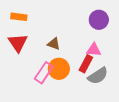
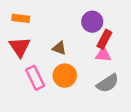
purple circle: (99, 20) -> (92, 22), moved
red rectangle: (86, 64) -> (104, 39), moved
pink rectangle: (44, 73) -> (35, 78), moved, turned -60

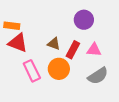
orange rectangle: (21, 18) -> (12, 26), moved
red rectangle: (104, 39) -> (73, 50), moved
red triangle: (20, 47) -> (18, 43), turned -35

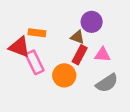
orange rectangle: (12, 26) -> (37, 33), moved
brown triangle: (54, 44) -> (77, 37), moved
pink rectangle: (32, 71) -> (35, 62), moved

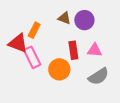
orange rectangle: (37, 33) -> (34, 30), turned -70
brown triangle: (77, 37) -> (64, 18), moved
red rectangle: (80, 55) -> (73, 50), turned -36

